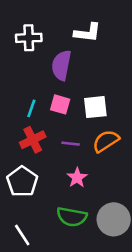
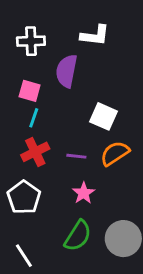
pink square: (60, 104) -> (30, 91), moved
white square: (95, 107) -> (103, 116), turned 30
green semicircle: (72, 217) -> (78, 236), turned -68

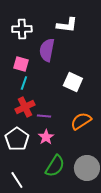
orange semicircle: (115, 153) -> (81, 121), moved
purple line: (76, 156) -> (44, 116), moved
pink star: (84, 193) -> (46, 137), moved

